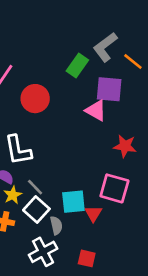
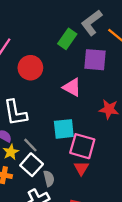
pink triangle: (96, 110) -> (72, 87), moved
pink square: (114, 188) -> (82, 146), moved
cyan square: (73, 202) -> (64, 129), moved

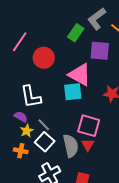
pink triangle: (72, 87) -> (80, 75), size x1.4
cyan square: (64, 129) -> (73, 92), moved
gray semicircle: (49, 179) -> (71, 146), moved, size x1.6

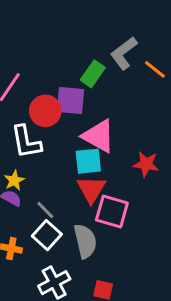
purple square: (100, 51) -> (71, 100), moved
white L-shape: (31, 97) -> (26, 142), moved
yellow star: (27, 131) -> (14, 180), moved
red triangle: (88, 145) -> (91, 189), moved, size x1.5

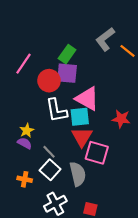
green rectangle: (93, 74) -> (67, 54), moved
white L-shape: (26, 142) -> (56, 110), moved

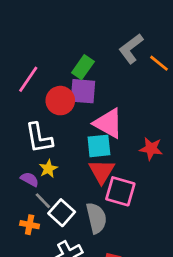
white L-shape: (56, 110) -> (39, 138), moved
yellow star: (27, 130) -> (48, 169), moved
gray line: (49, 152) -> (43, 201), moved

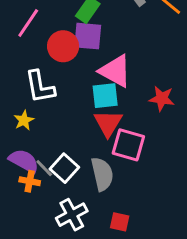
yellow star: (48, 169) -> (24, 120), moved
purple semicircle: (30, 179) -> (24, 161), moved, size x1.5
gray line: (43, 201) -> (44, 168), moved

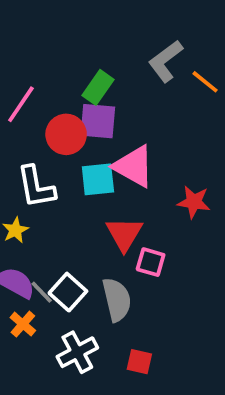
cyan square: (105, 96) -> (98, 179), moved
pink square: (128, 145) -> (151, 262), size x0.7
orange cross: (30, 181) -> (23, 324), moved, turned 30

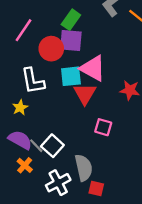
red triangle: (124, 234) -> (85, 94), moved
gray semicircle: (117, 300) -> (84, 168), moved

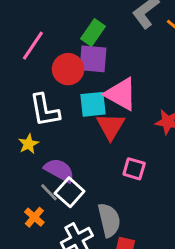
purple semicircle: (20, 140) -> (59, 170), moved

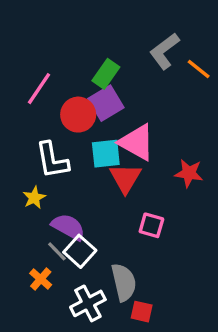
purple square: (93, 59) -> (106, 103), turned -36

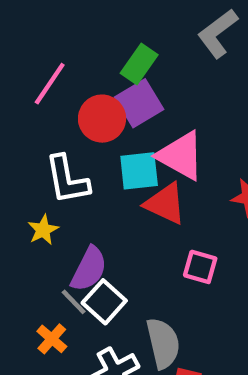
red triangle: (125, 178) -> (165, 204), turned -36
purple semicircle: (68, 227) -> (89, 269), turned 88

